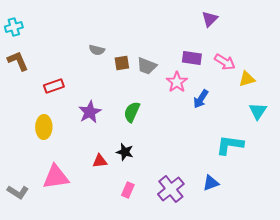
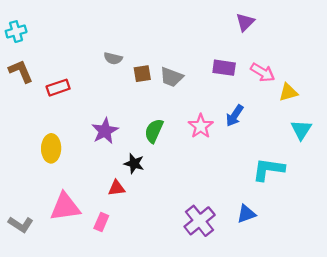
pink star: (177, 82) -> (201, 126), moved
red rectangle: (54, 86) -> (58, 88), moved
black star: (125, 152) -> (134, 164), moved
pink rectangle: (128, 190) -> (101, 222), moved

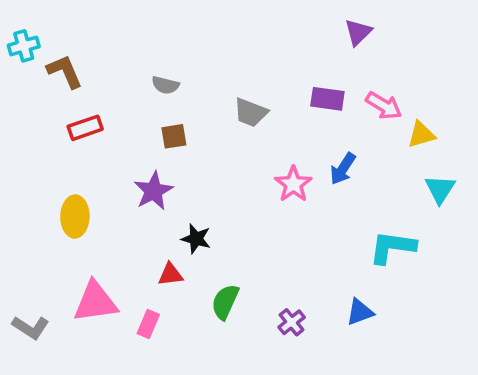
brown L-shape: (21, 71) -> (65, 71), moved
brown square: (142, 74) -> (174, 136), moved
green semicircle: (154, 131) -> (225, 302), moved
purple cross: (200, 221) -> (292, 322), size x0.6

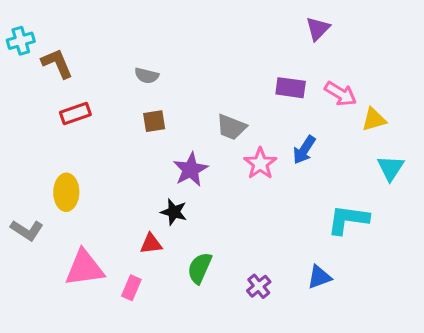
gray trapezoid: (251, 112) -> (231, 127), moved
purple star: (153, 191) -> (191, 170), moved
gray L-shape: (31, 327) -> (27, 230), moved

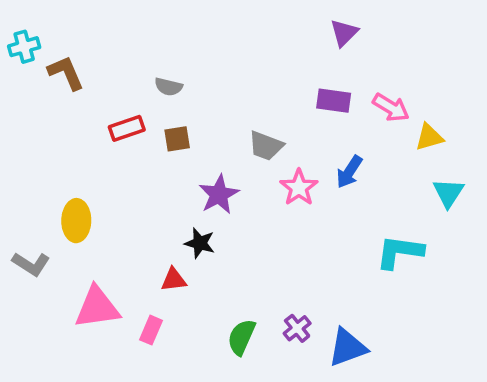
purple triangle: (318, 29) -> (344, 33), moved
red rectangle: (75, 113) -> (127, 128), moved
green semicircle: (200, 268) -> (241, 337), moved
blue triangle: (319, 277) -> (348, 347), moved, size x1.4

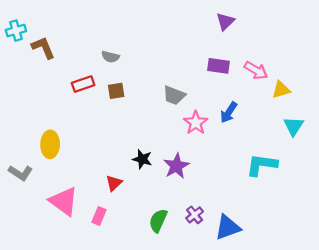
purple star: (219, 194) -> (176, 166), moved
black star: (200, 243) -> (142, 159), moved
red triangle: (174, 280) -> (114, 183), turned -36
pink triangle: (97, 307) -> (64, 201), turned 44

